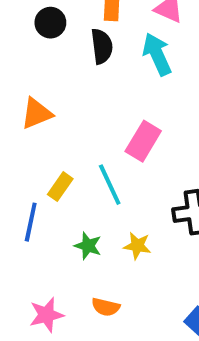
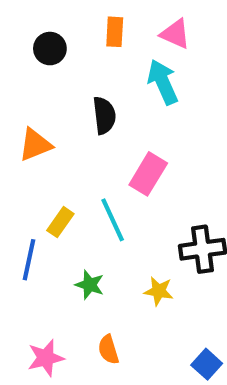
black semicircle: (102, 46) -> (104, 115), moved
yellow star: (137, 246) -> (159, 291), moved
orange semicircle: (106, 307) -> (108, 350), turned 60

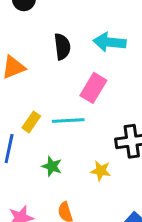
cyan arrow: (163, 82) -> (110, 42), moved, turned -60
cyan line: (113, 220) -> (68, 120), turned -68

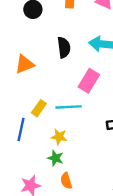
green star: (52, 166) -> (56, 158), moved
yellow star: (101, 171) -> (59, 137), moved

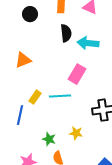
black semicircle: (64, 47) -> (66, 33), moved
yellow star: (59, 137) -> (76, 133), moved

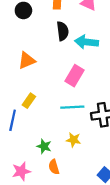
orange triangle: (23, 60) -> (27, 60), moved
cyan line: (60, 96) -> (72, 107), moved

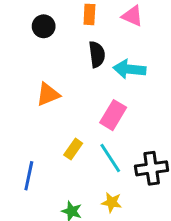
yellow rectangle: (29, 101) -> (73, 149), moved
cyan line: (72, 107) -> (110, 158), turned 60

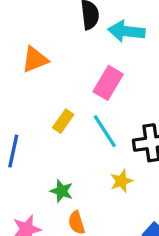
yellow star: (112, 202) -> (121, 181), moved, turned -30

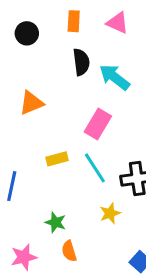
cyan arrow: (126, 31) -> (115, 77), turned 32
yellow rectangle: (63, 121) -> (57, 159), turned 40

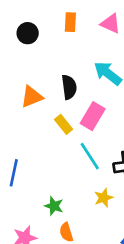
black semicircle: (81, 62) -> (69, 87), moved
yellow rectangle: (57, 159) -> (64, 124), moved, turned 66

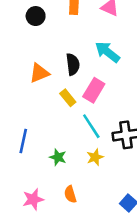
yellow star: (104, 198) -> (95, 157), moved
green star: (54, 206) -> (58, 157), moved

